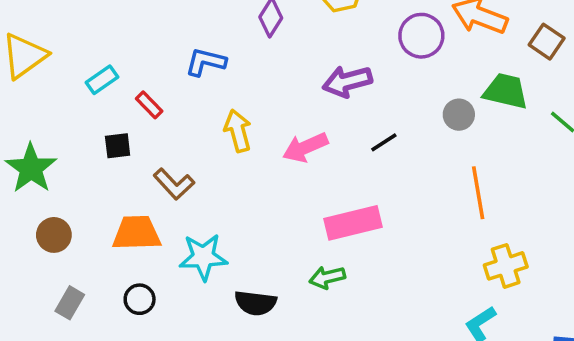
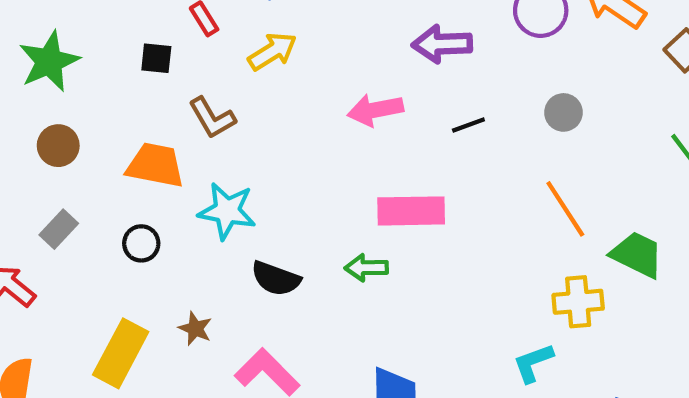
green trapezoid: (506, 91) -> (637, 255), moved
yellow arrow: (238, 131) -> (272, 51), moved, turned 60
orange line: (478, 193) -> (565, 209), turned -36

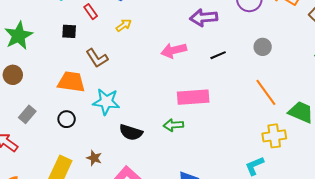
yellow arrow: (272, 51) -> (124, 25), size x0.7
brown circle: (58, 146) -> (13, 75), moved

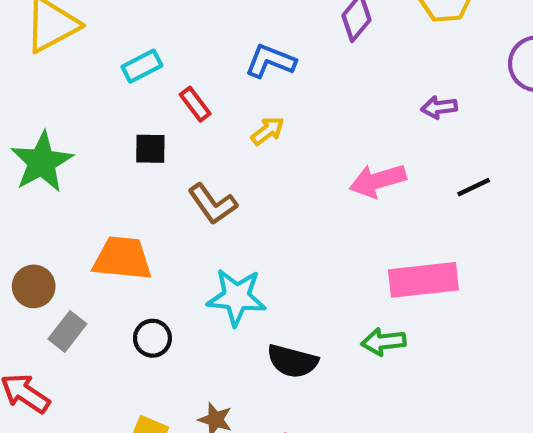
purple arrow: (204, 18) -> (439, 107), size x0.6
brown circle: (13, 75) -> (34, 286), moved
orange trapezoid: (71, 82) -> (122, 258), moved

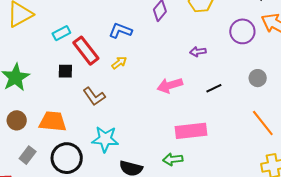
red rectangle: (195, 104) -> (86, 51), size x1.8
brown circle: (34, 286) -> (17, 120), moved
black circle: (152, 338) -> (67, 158), size x1.8

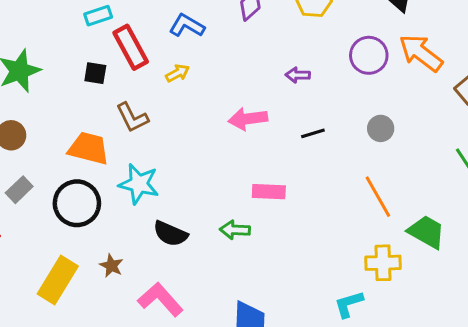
orange trapezoid: (53, 121) -> (89, 148), moved
pink rectangle: (191, 131) -> (269, 192), size x0.7

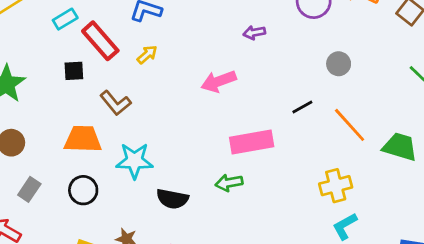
black line: (313, 133) -> (302, 107), moved
pink rectangle: (269, 192) -> (252, 142), size x1.4
black circle: (77, 203) -> (83, 190), size x0.7
yellow cross: (383, 263) -> (336, 186), moved

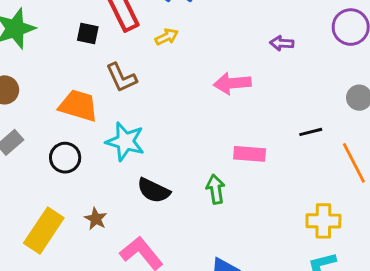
pink rectangle: (252, 142) -> (250, 154), size x0.7
green arrow: (229, 183) -> (216, 189), turned 76

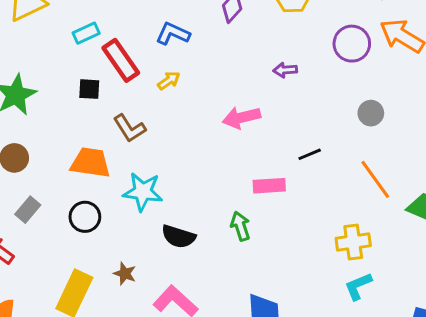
black line: (311, 132) -> (310, 154), moved

